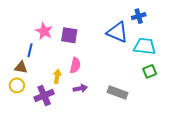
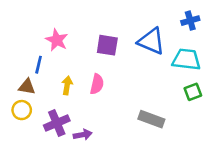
blue cross: (139, 16) -> (190, 21), moved
purple square: (69, 35) -> (107, 45), moved
yellow arrow: (57, 76) -> (67, 85), moved
purple arrow: (80, 88) -> (83, 135), moved

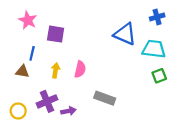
pink star: (57, 40) -> (28, 20), moved
purple square: (107, 45) -> (56, 34), moved
yellow circle: (22, 110) -> (18, 111), moved
gray rectangle: (151, 119) -> (105, 98), moved

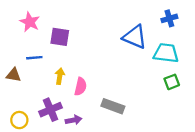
blue line: (32, 53) -> (34, 58), turned 72
pink semicircle: (80, 69) -> (81, 87), moved
brown triangle: (22, 71) -> (14, 75), moved

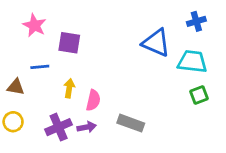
yellow circle: (19, 120) -> (13, 122), moved
purple arrow: (74, 120) -> (87, 127), moved

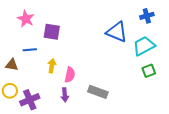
cyan trapezoid: (192, 62) -> (144, 46), turned -35
purple cross: (59, 127) -> (30, 100), moved
purple arrow: (87, 127) -> (65, 95), turned 96

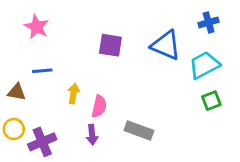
purple square: (52, 32) -> (110, 45), moved

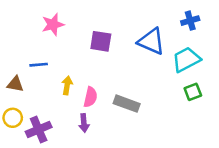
pink star: (37, 27) -> (53, 25), moved, turned 30
gray rectangle: (139, 130) -> (127, 104), moved

